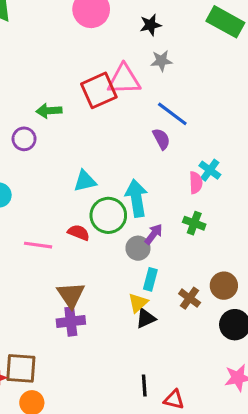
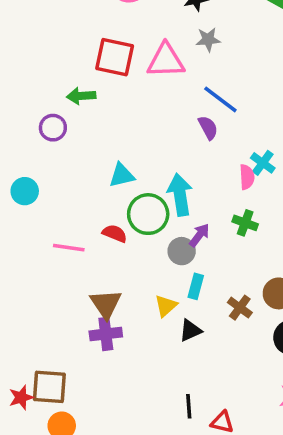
red square: (99, 90) -> (115, 57), moved, turned 36
yellow triangle: (138, 303) -> (166, 306), moved

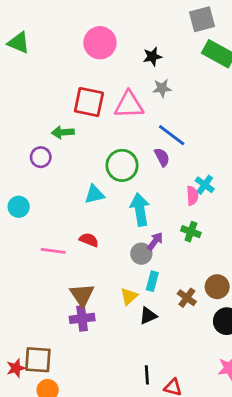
green circle: (148, 214) -> (122, 165), moved

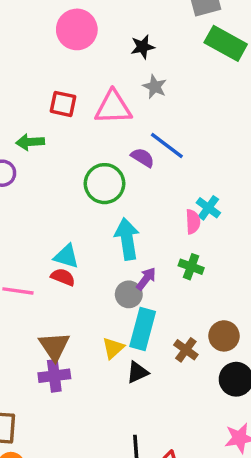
gray star: (162, 88) -> (155, 87), turned 30
red square: (89, 102) -> (63, 104), size x0.7
purple semicircle: (162, 157) -> (143, 158), moved, turned -30
cyan triangle: (94, 194) -> (66, 256), moved, turned 30
cyan rectangle: (152, 281) -> (143, 329), size x1.6

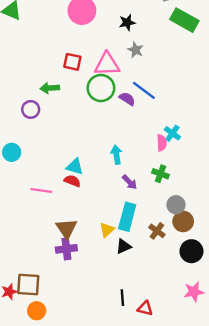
green circle: (105, 184) -> (101, 88), moved
cyan arrow: (127, 239) -> (116, 155), size x0.7
purple arrow: (146, 279) -> (130, 182), turned 98
gray circle: (129, 294) -> (176, 205), moved

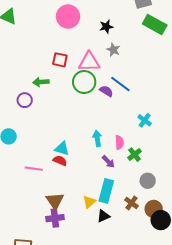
pink semicircle: (162, 143) -> (119, 142), moved
green cross: (161, 174) -> (135, 155), turned 32
brown circle: (183, 221) -> (154, 209), moved

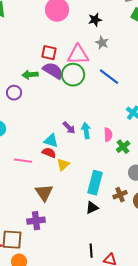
purple semicircle: (106, 91) -> (53, 71), moved, size x1.5
purple arrow: (108, 162) -> (69, 128), moved
yellow triangle: (89, 202) -> (63, 165), moved
brown cross: (132, 203) -> (120, 195), turned 32
purple cross: (55, 218) -> (36, 221), moved

